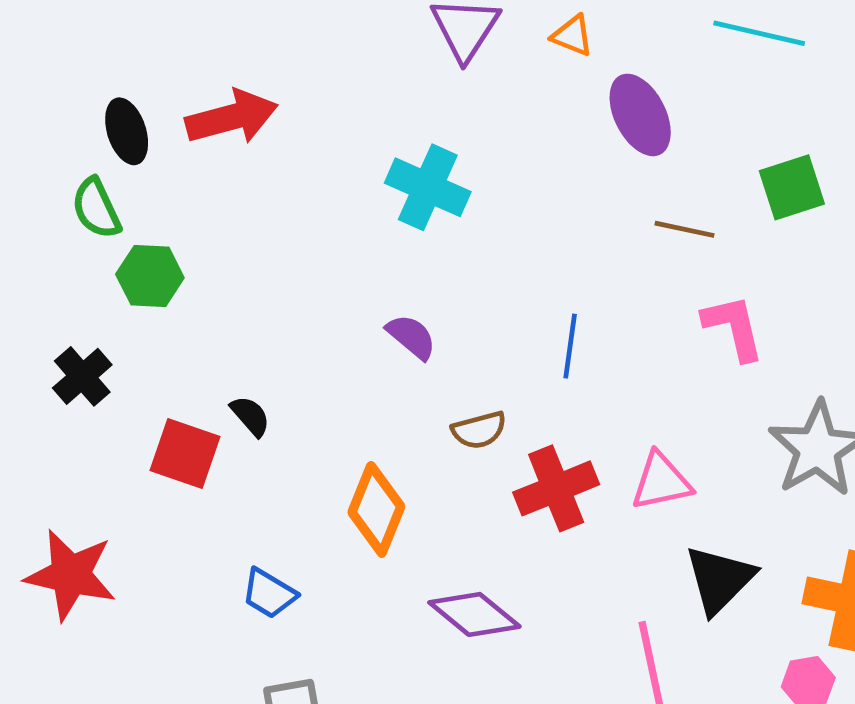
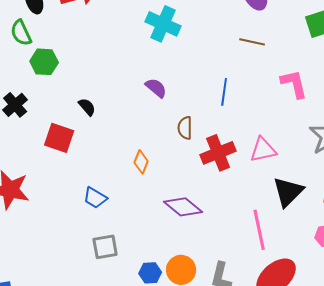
brown line: (684, 229) -> (252, 42), moved
black semicircle: (250, 416) -> (87, 107), moved
brown semicircle: (479, 430) -> (185, 128), turned 105
orange diamond: (376, 509) -> (141, 162), size x0.6

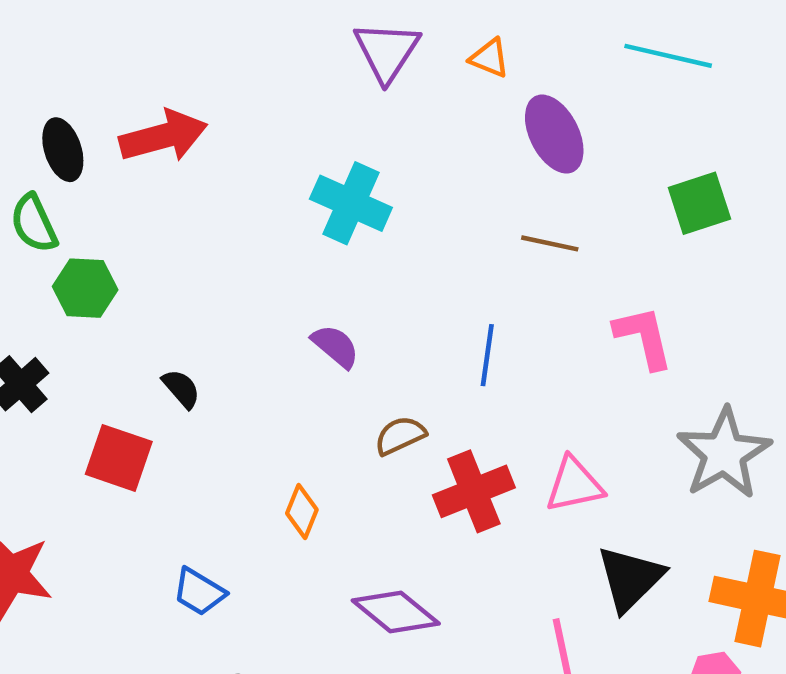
brown semicircle: (185, 128) -> (400, 436), turned 65

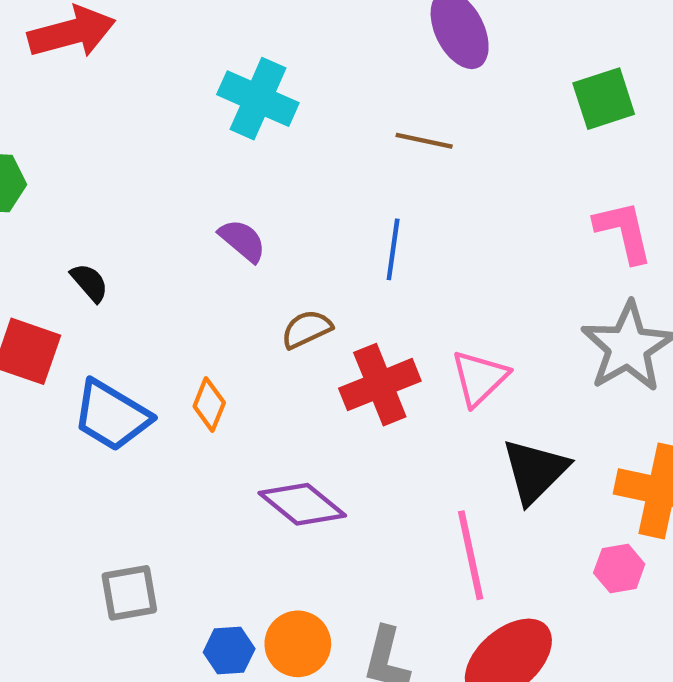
brown line: (550, 243) -> (424, 141), moved
pink L-shape: (644, 337) -> (624, 232), moved
pink triangle: (574, 485) -> (480, 378), turned -32
blue trapezoid: (199, 592) -> (112, 416), moved, size x1.5

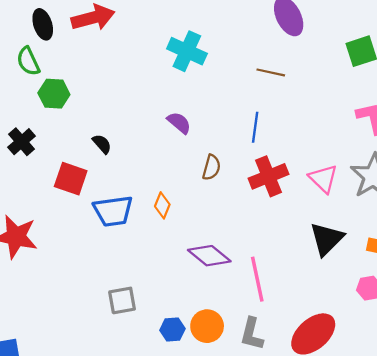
brown semicircle: (307, 329) -> (212, 167), turned 130
pink triangle: (480, 378) -> (323, 179), moved, turned -32
red cross: (380, 385) -> (269, 176), moved
blue trapezoid: (112, 416) -> (113, 211), turned -39
pink line: (471, 555) -> (257, 279), moved

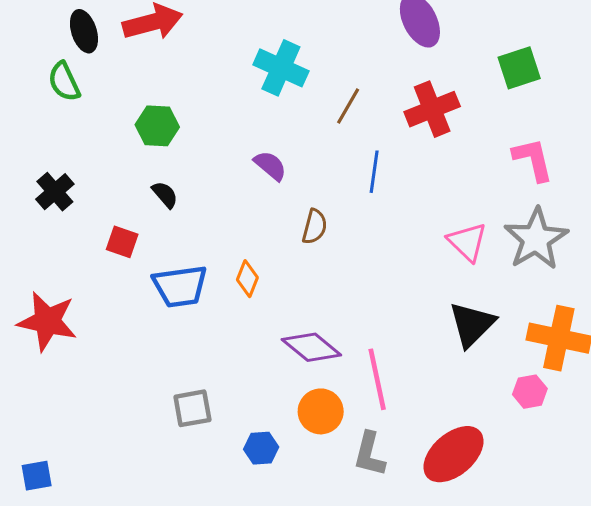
brown line: (271, 72) -> (348, 106), moved, turned -72
green hexagon: (54, 94) -> (157, 126), moved
red cross: (269, 176) -> (432, 109), moved
red square: (71, 179) -> (122, 242), size x0.7
orange circle: (207, 326) -> (321, 411), moved

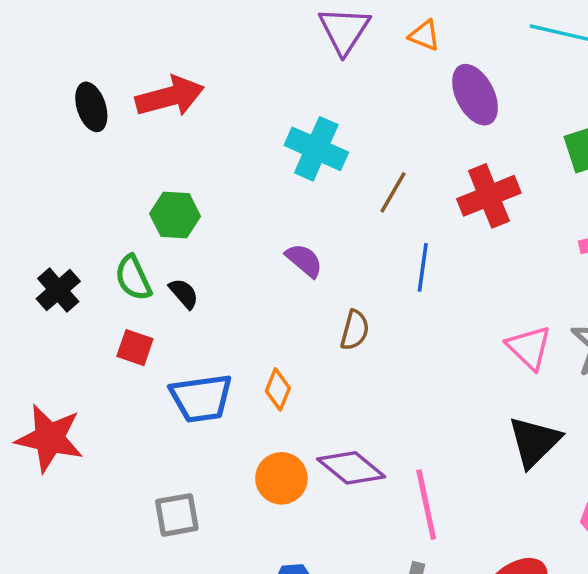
green semicircle: (64, 82) -> (133, 278), moved
gray square: (192, 408) -> (177, 515), moved
orange circle: (321, 411) -> (281, 478), moved

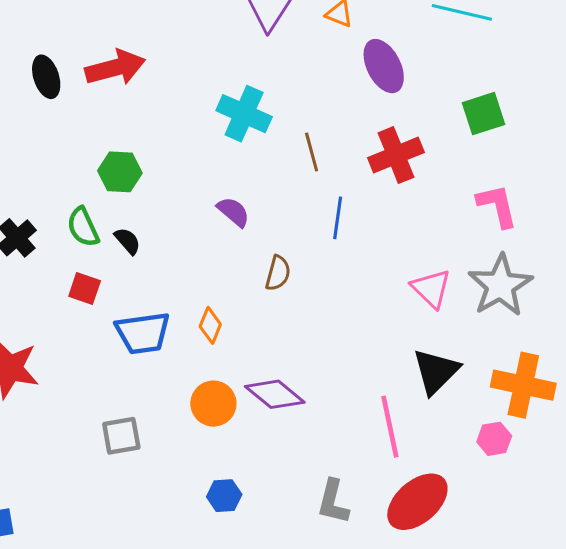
brown line: (393, 192) -> (312, 152), turned -45
pink line: (426, 505) -> (390, 427), moved

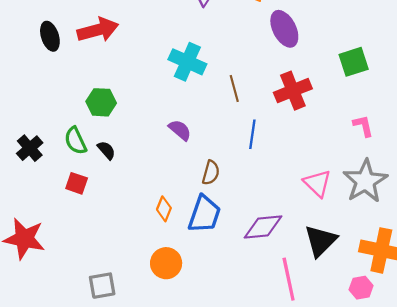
pink L-shape: (497, 206) -> (363, 126), size x0.7
blue trapezoid: (143, 333) -> (204, 214), moved, turned -63
purple diamond: (275, 394) -> (263, 227), moved, turned -45

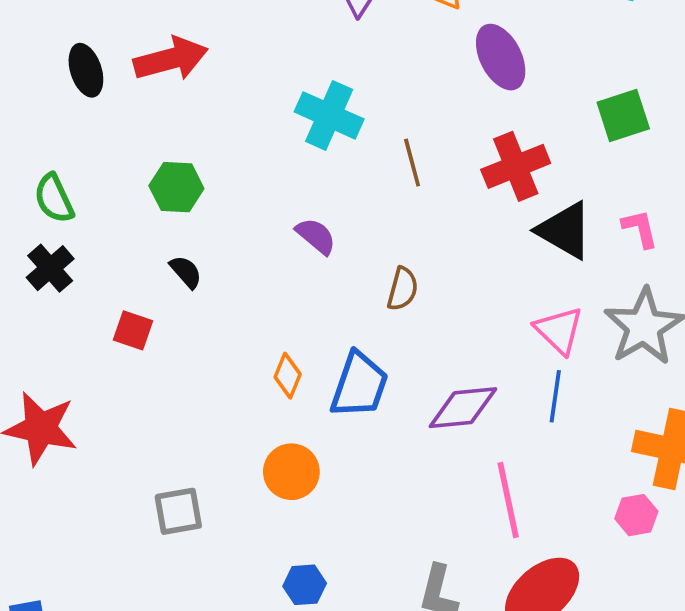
blue line: (252, 134) -> (555, 396), moved
green semicircle: (75, 141) -> (54, 198), moved
brown semicircle: (211, 173) -> (403, 289), moved
black triangle: (321, 241) -> (565, 230), moved, turned -45

